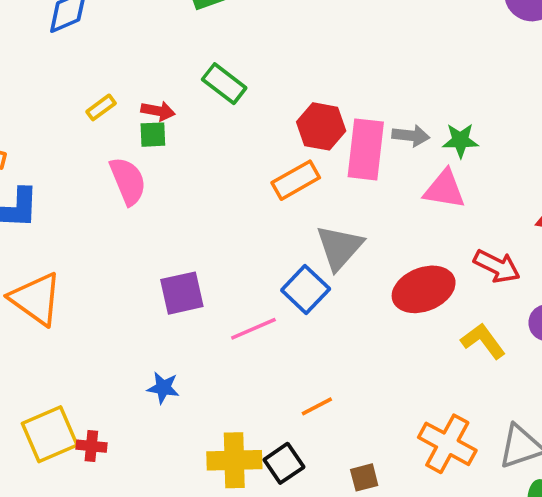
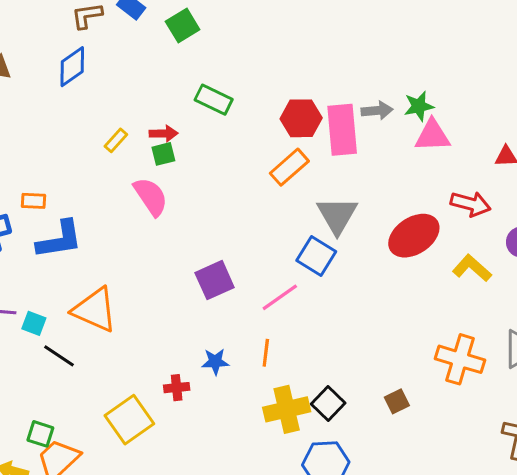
pink triangle: (444, 189) -> (432, 136), moved
orange line: (317, 406) -> (266, 353), moved, turned -44
red cross: (91, 446) -> (177, 388), moved

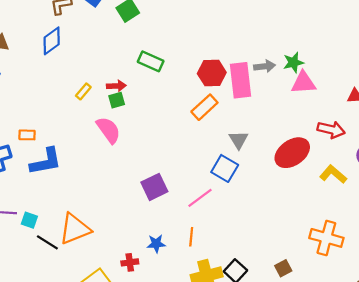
gray triangle: (337, 215) -> (238, 140), size x0.7
orange triangle: (95, 310) -> (75, 229), moved, turned -44

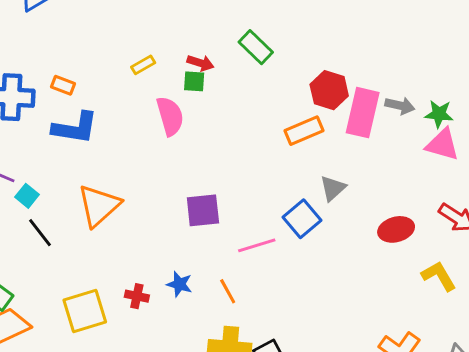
yellow rectangle: (83, 91) -> (143, 65), moved
red ellipse: (292, 153) -> (396, 229), size x0.7
orange triangle: (75, 229) -> (99, 205), moved, turned -40
orange line: (191, 237) -> (228, 291), turned -54

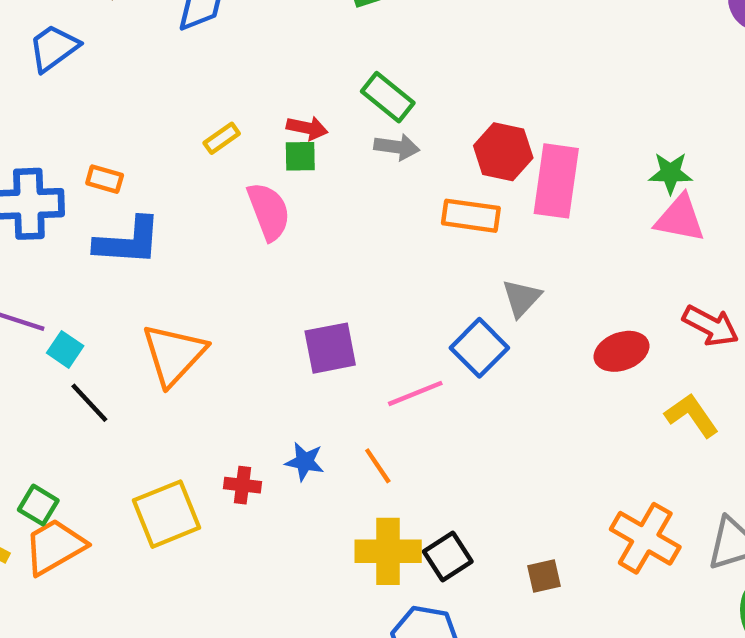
gray arrow: (400, 106) -> (397, 147), moved
orange rectangle: (304, 131) -> (471, 216), turned 36

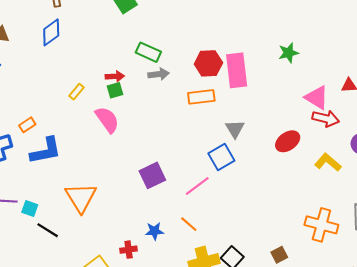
orange rectangle: (105, 179) -> (27, 125), turned -35
pink triangle: (680, 218) -> (317, 97), moved, turned 35
blue square: (479, 348) -> (221, 157), turned 30

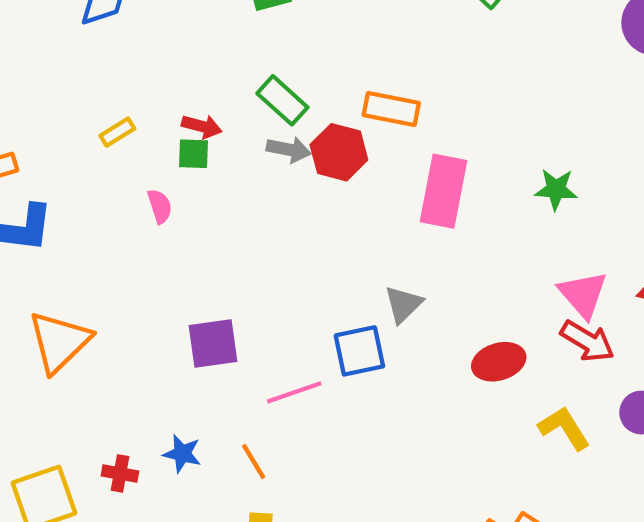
red hexagon: (208, 63) -> (339, 152), moved
orange rectangle: (201, 97) -> (391, 109), moved
pink semicircle: (107, 120) -> (160, 206), size x0.6

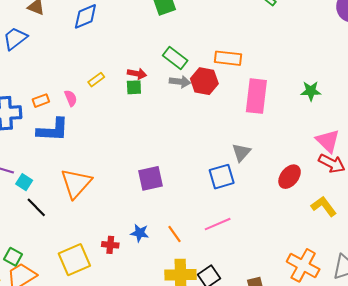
pink semicircle: (160, 206) -> (71, 98), moved
red ellipse: (499, 362) -> (290, 177), turned -30
pink line: (294, 392) -> (218, 224), moved

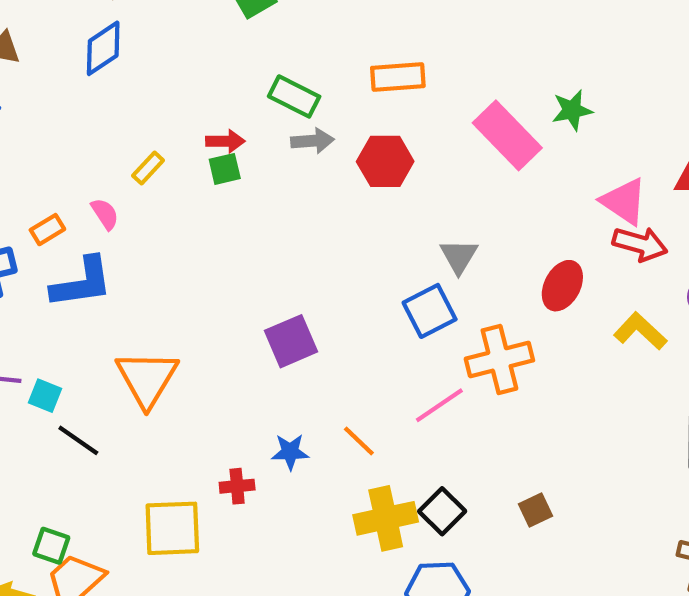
red hexagon: (204, 81) -> (385, 161), moved
pink rectangle: (256, 96) -> (507, 135), moved, turned -40
yellow square: (74, 260) -> (172, 528), turned 32
orange cross: (303, 265) -> (499, 359), moved, turned -32

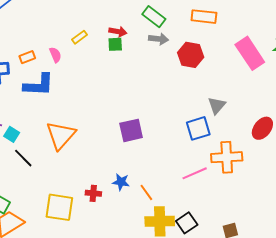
orange line: (359, 441) -> (146, 192), moved

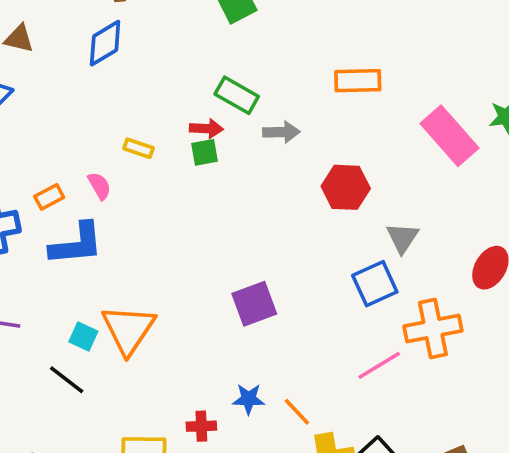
green rectangle: (154, 17) -> (237, 95), moved
yellow rectangle: (80, 37) -> (139, 148), turned 63
red hexagon: (191, 55) -> (346, 187), moved
cyan square: (12, 134) -> (83, 337), moved

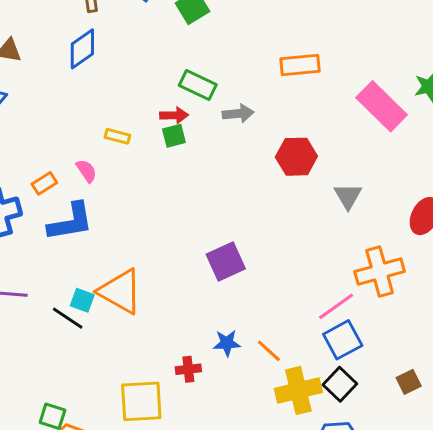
blue square: (375, 284) -> (343, 340), moved
orange triangle: (128, 330) -> (120, 291), turned -30
black line: (67, 380) -> (68, 318), moved

